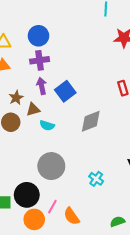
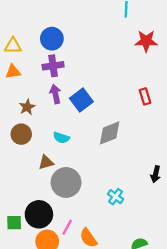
brown triangle: (33, 109) -> (46, 162), moved

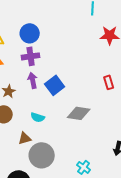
gray diamond: (110, 133) -> (79, 113), turned 30

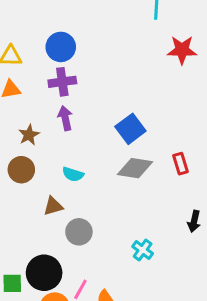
red rectangle: (109, 82) -> (180, 164), moved
blue square: (55, 85) -> (130, 129), moved
gray circle: (42, 155) -> (79, 232), size x0.7

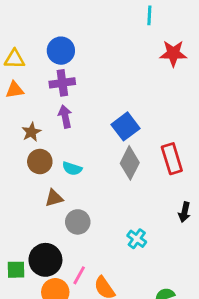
red rectangle: (180, 164) -> (172, 159), size x1.5
gray diamond: (135, 168) -> (130, 163), turned -72
brown circle: (21, 170) -> (40, 162), moved

